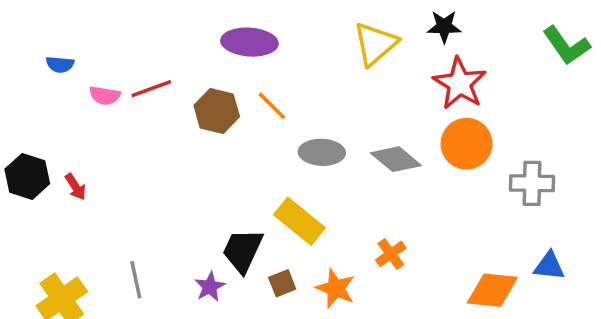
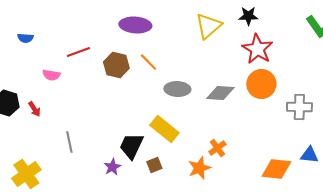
pink semicircle: (105, 95) -> (51, 75), moved
gray diamond: (396, 159) -> (220, 93), turned -36
gray line: (136, 280) -> (69, 142), moved
orange star: (336, 288) -> (199, 168), moved, turned 30

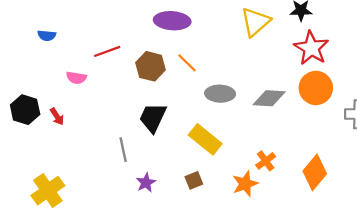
gray line: (69, 142) -> (123, 150), moved
black trapezoid: (131, 146) -> (153, 118), moved
orange diamond: (276, 169) -> (315, 172), moved, turned -56

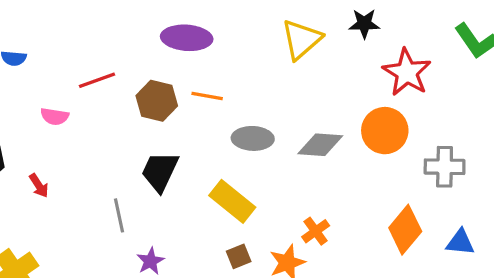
red star: (311, 48) -> (407, 72), moved
orange line: (187, 63) -> (207, 96), turned -35
red arrow: (57, 116) -> (39, 186), moved
orange diamond: (315, 172) -> (405, 230), moved
brown square: (194, 180) -> (239, 256), moved

